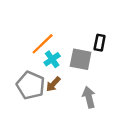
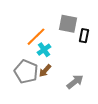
gray square: (81, 59) -> (68, 24), moved
gray arrow: (89, 97) -> (75, 82), turned 66

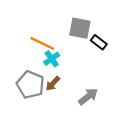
black rectangle: (84, 36) -> (99, 42), turned -64
orange line: (36, 37) -> (42, 43), turned 70

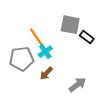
orange line: (42, 43) -> (37, 38), turned 30
gray pentagon: (30, 85) -> (22, 59), moved, turned -30

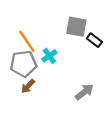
orange line: (37, 38) -> (27, 41), moved
brown arrow: (46, 73) -> (28, 86), moved

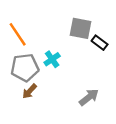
orange line: (27, 41) -> (18, 34), moved

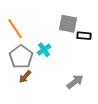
black rectangle: (100, 43) -> (84, 36), turned -32
gray pentagon: (25, 68) -> (21, 57), turned -30

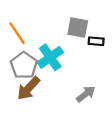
cyan cross: (44, 50) -> (50, 57), size x1.6
brown arrow: (25, 77) -> (28, 88), size x1.6

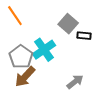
gray square: (78, 28) -> (68, 24), turned 30
orange line: (17, 33) -> (15, 16), moved

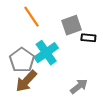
orange line: (15, 16) -> (31, 17), moved
gray square: (68, 24) -> (72, 25), turned 30

